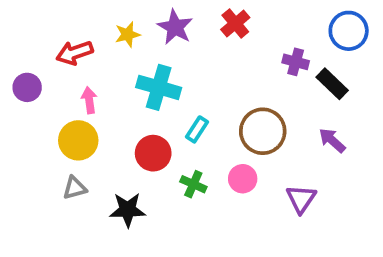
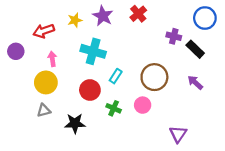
purple triangle: (301, 199) -> (178, 134), moved

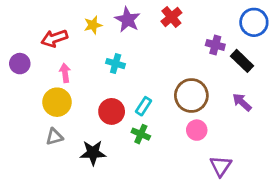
cyan cross: (93, 51) -> (116, 64), size x0.6
cyan rectangle: (116, 76) -> (143, 106), moved
pink circle: (143, 105) -> (197, 130), moved

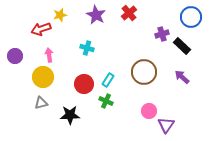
yellow star: (93, 25) -> (60, 15), moved
purple cross: (215, 45) -> (162, 34), turned -32
purple circle: (20, 64) -> (15, 56), moved
pink circle: (197, 130) -> (149, 111), moved

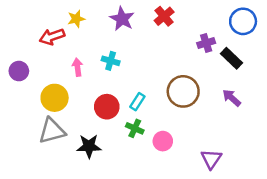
pink arrow: (49, 55) -> (77, 67), moved
gray triangle: (41, 103) -> (52, 131), size x1.6
pink circle: (149, 111) -> (163, 141), moved

